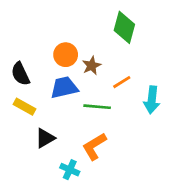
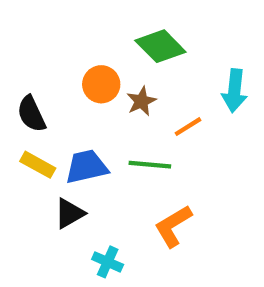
green diamond: (124, 27) -> (160, 46), moved, turned -60
blue trapezoid: (64, 88) -> (86, 167), moved
cyan arrow: (152, 100) -> (234, 91), moved
orange L-shape: (94, 146) -> (173, 226), moved

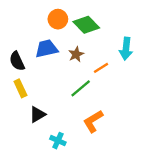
orange circle: (101, 84) -> (58, 19), moved
yellow rectangle: (38, 165) -> (20, 88), turned 36
green line: (150, 165) -> (81, 88), turned -45
blue trapezoid: (86, 167) -> (47, 49), moved

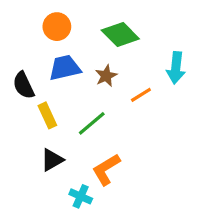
orange circle: (58, 19) -> (57, 27), moved
yellow rectangle: (20, 88) -> (47, 115), moved
green line: (81, 88) -> (92, 123), moved
orange L-shape: (93, 121) -> (106, 169), moved

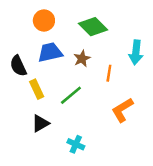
orange line: (141, 95) -> (109, 73), turned -49
orange L-shape: (106, 169) -> (122, 110), moved
cyan cross: (81, 196) -> (76, 144), moved

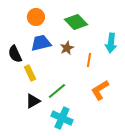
green line: (71, 95) -> (57, 91), moved
cyan cross: (76, 144) -> (62, 118), size x1.5

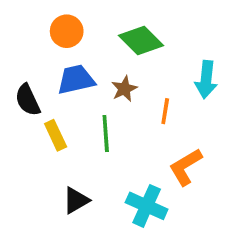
green line: (57, 91) -> (106, 133), moved, turned -54
black triangle: (33, 101) -> (76, 200), moved
cyan cross: (62, 118) -> (147, 206), moved

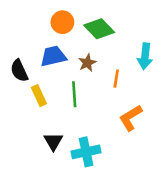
orange circle: (67, 31) -> (62, 22), moved
black triangle: (76, 200) -> (53, 141), turned -30
cyan cross: (147, 206) -> (86, 152), moved, turned -36

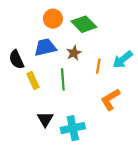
cyan arrow: (145, 56) -> (123, 60), moved, turned 45

